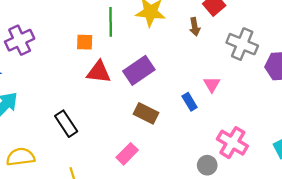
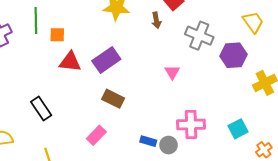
green line: (111, 22) -> (36, 20), moved
blue rectangle: (190, 102) -> (148, 141), moved, turned -42
pink cross: (232, 143) -> (191, 124), turned -32

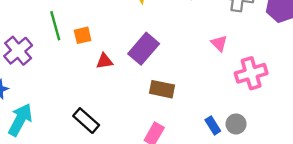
red triangle: (70, 62) -> (105, 61), size x0.7
pink cross: (191, 124) -> (251, 73), moved
blue rectangle: (148, 141) -> (213, 125), turned 56

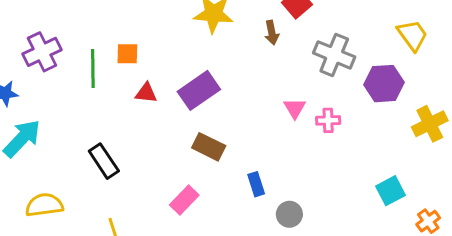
green line: (55, 26) -> (93, 69), moved
pink cross: (251, 73) -> (328, 120), moved, size x0.6
blue rectangle: (213, 125) -> (256, 184), moved

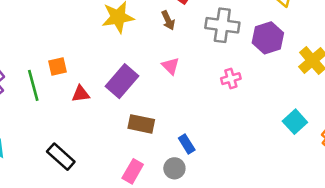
pink triangle: (295, 108) -> (170, 66), moved
gray circle: (289, 214) -> (174, 168), moved

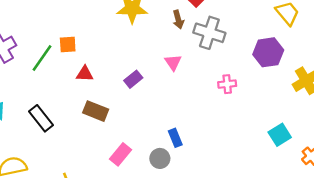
gray cross: (222, 25) -> (209, 33), moved
purple rectangle: (122, 81) -> (133, 79), moved, size x0.6
green line: (33, 85) -> (42, 58), turned 40
brown rectangle: (141, 124) -> (96, 111), moved
black rectangle: (61, 157) -> (41, 118), moved

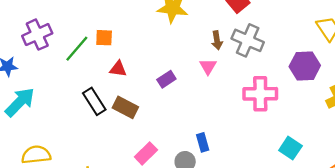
brown arrow: (178, 20) -> (217, 40), moved
pink cross: (227, 84) -> (260, 94), size x1.8
black rectangle: (41, 118) -> (94, 101), moved
cyan square: (280, 135) -> (290, 148), moved, turned -30

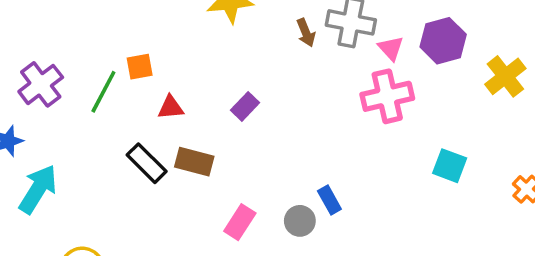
pink triangle: (208, 66) -> (391, 48), moved
blue rectangle: (203, 142) -> (329, 200), moved

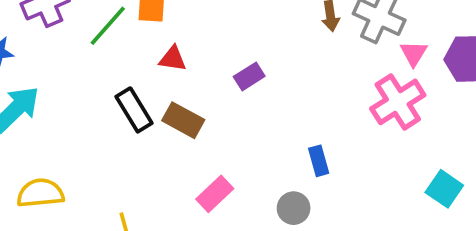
pink cross: (387, 96) -> (398, 102), turned -33
blue rectangle: (329, 200) -> (319, 161), moved
gray circle: (300, 221) -> (294, 208), moved

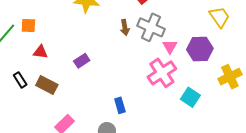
black rectangle: (134, 110) -> (20, 80), size x0.7
cyan square: (444, 189) -> (190, 97), moved

